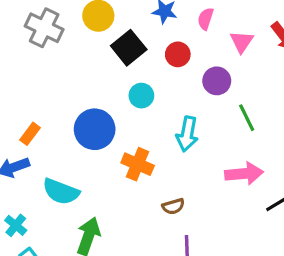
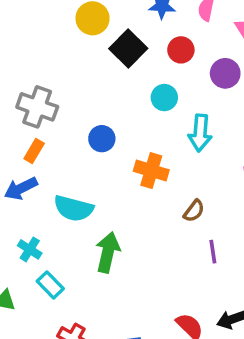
gray cross: (44, 28) -> (37, 107), moved
cyan circle: (141, 96) -> (164, 98), moved
blue circle: (95, 129) -> (102, 139), size x0.6
brown semicircle: (173, 206) -> (194, 211), turned -30

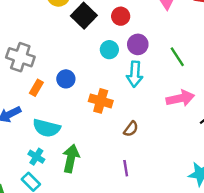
purple circle: (225, 73) -> (138, 44), moved
orange rectangle: (34, 151) -> (36, 88), moved
cyan cross: (30, 249) -> (36, 157), moved
purple line: (213, 252) -> (126, 168), moved

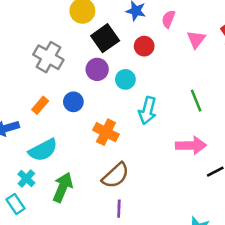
purple circle: (138, 44) -> (97, 69), moved
gray cross: (20, 57) -> (48, 57), moved
cyan semicircle: (47, 128) -> (43, 150), turned -52
brown semicircle: (131, 129) -> (116, 175), moved, size x1.6

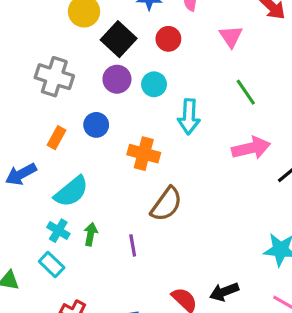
pink triangle: (196, 39) -> (231, 37), moved
green arrow: (63, 187) -> (91, 234), moved, size x0.6
purple line: (119, 209) -> (133, 245), moved

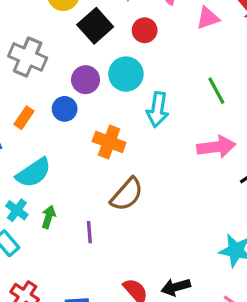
pink triangle: (231, 37) -> (208, 18), moved, turned 40
purple circle: (117, 79) -> (86, 80), moved
cyan circle: (154, 84) -> (126, 74), size x1.4

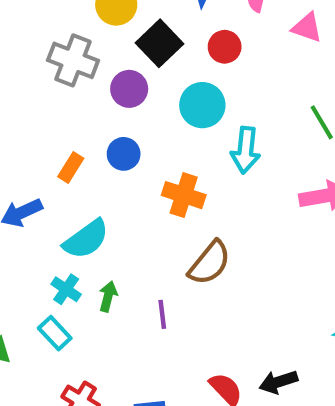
pink triangle: (208, 18) -> (307, 27), turned 40
gray cross: (28, 57) -> (73, 60), moved
purple circle: (86, 80) -> (129, 89), moved

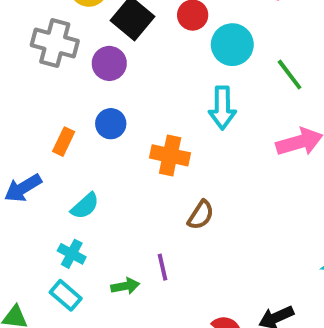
cyan circle: (202, 105) -> (232, 45), moved
cyan semicircle: (86, 239) -> (85, 206), size x0.7
brown semicircle: (210, 263) -> (201, 215), size x0.7
green arrow: (108, 296) -> (125, 286), moved, turned 72

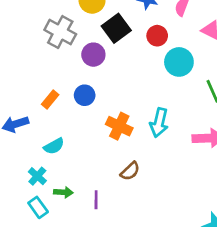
cyan arrow: (222, 108) -> (159, 123), moved
green arrow: (125, 286) -> (63, 192), moved
cyan rectangle: (66, 295) -> (38, 207), moved

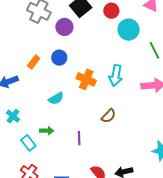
cyan semicircle: (54, 146) -> (56, 98), moved
brown semicircle: (130, 171) -> (109, 116), moved
cyan cross: (37, 176) -> (13, 116), moved
purple line: (96, 200) -> (79, 138), moved

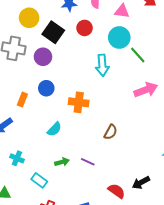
cyan circle: (129, 30) -> (119, 38), moved
cyan arrow: (116, 75) -> (102, 65), moved
green arrow: (47, 131) -> (62, 162), moved
purple line: (79, 138) -> (88, 162), turned -48

